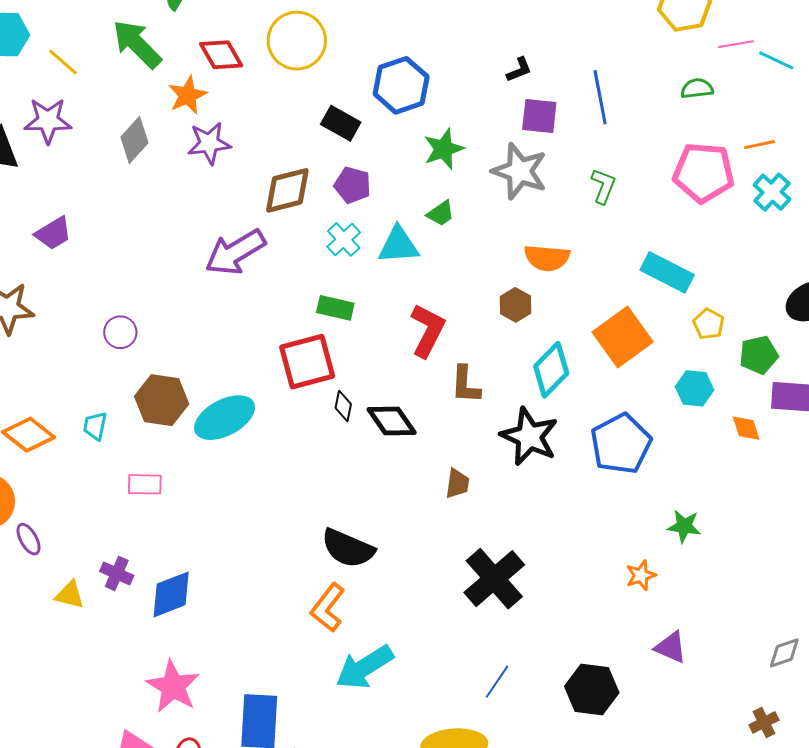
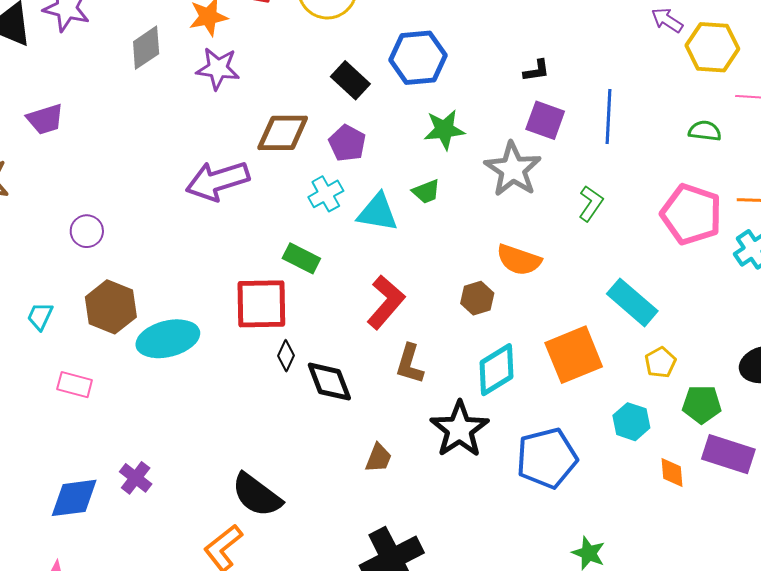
purple cross: (117, 573) -> (136, 478), moved

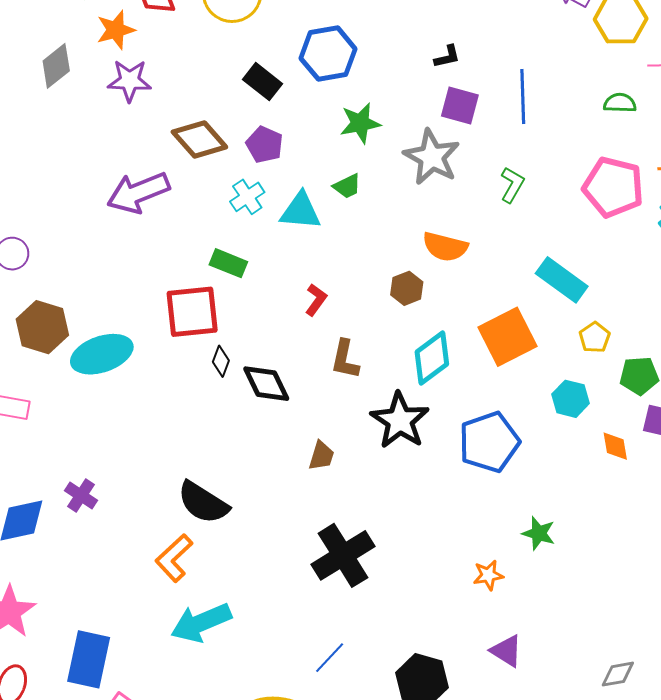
brown diamond: (283, 133) -> (199, 140), turned 54
red L-shape: (386, 302) -> (316, 300), size x0.6

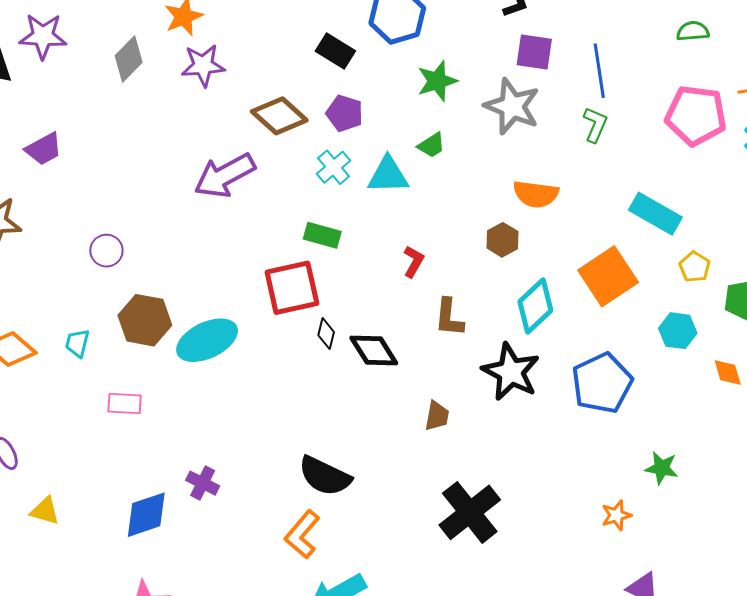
blue line: (523, 97) -> (599, 71), moved

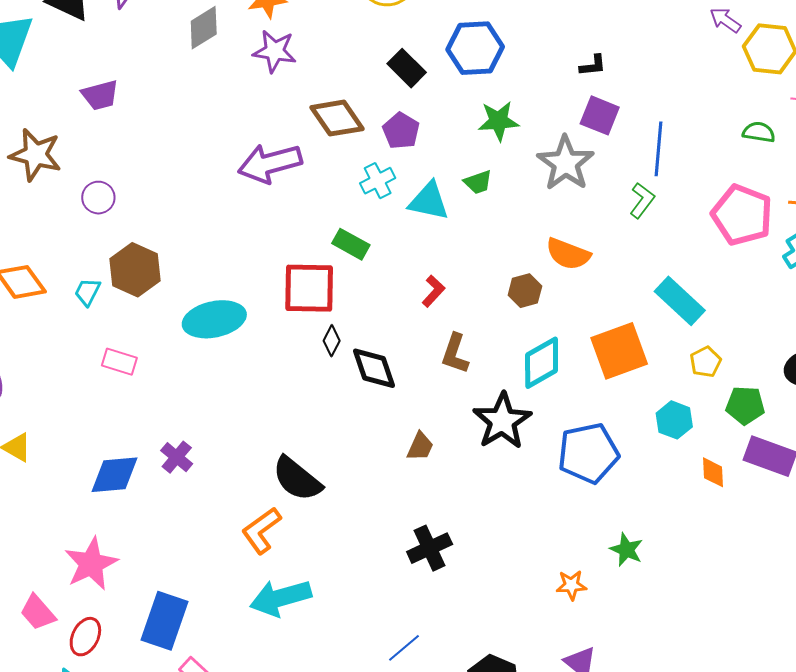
purple circle: (106, 251) -> (98, 198), moved
brown hexagon: (145, 320) -> (135, 270), moved
black cross: (470, 512) -> (430, 548), size x0.7

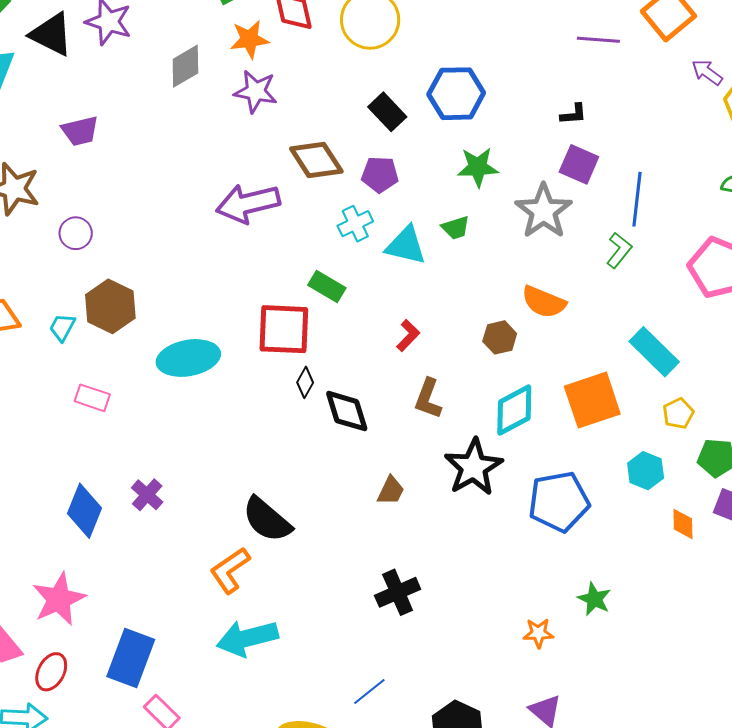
purple pentagon: (401, 131) -> (380, 174), turned -30
blue diamond: (114, 475) -> (85, 511), turned -64

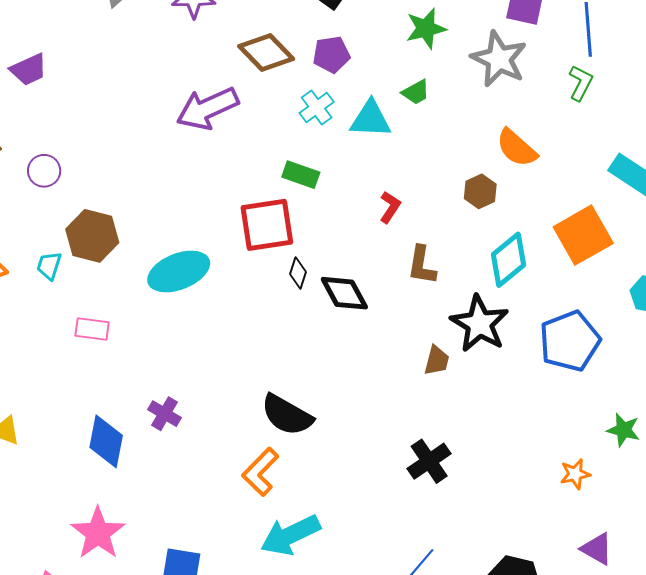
orange semicircle: (544, 302) -> (517, 148), turned 30
brown trapezoid: (391, 491) -> (437, 360), moved

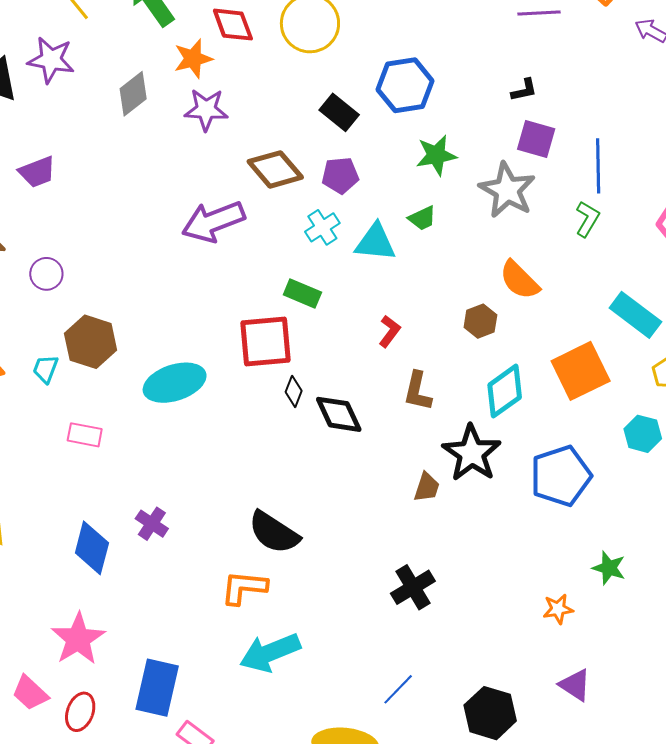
orange L-shape: (260, 472) -> (244, 588), turned 48

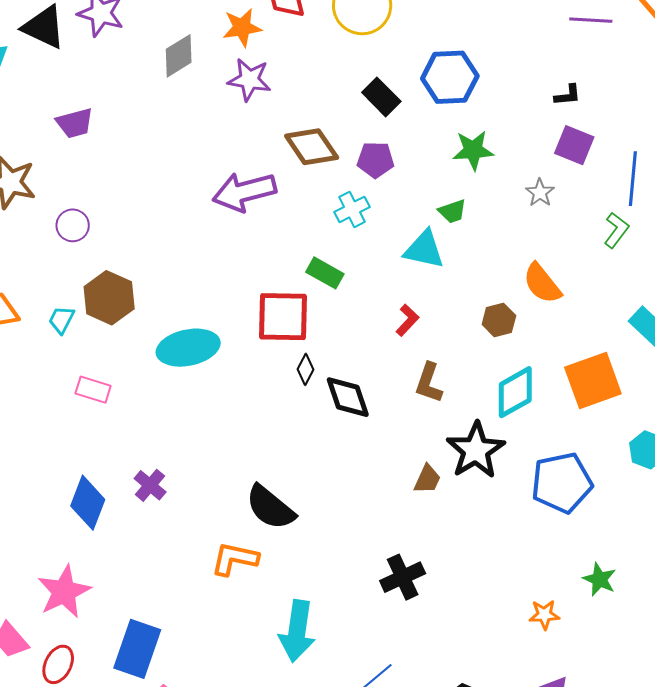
gray star: (507, 190) -> (540, 193), size x0.5
cyan triangle: (375, 242) -> (424, 250), moved
cyan arrow: (270, 652) -> (297, 631), moved, turned -66

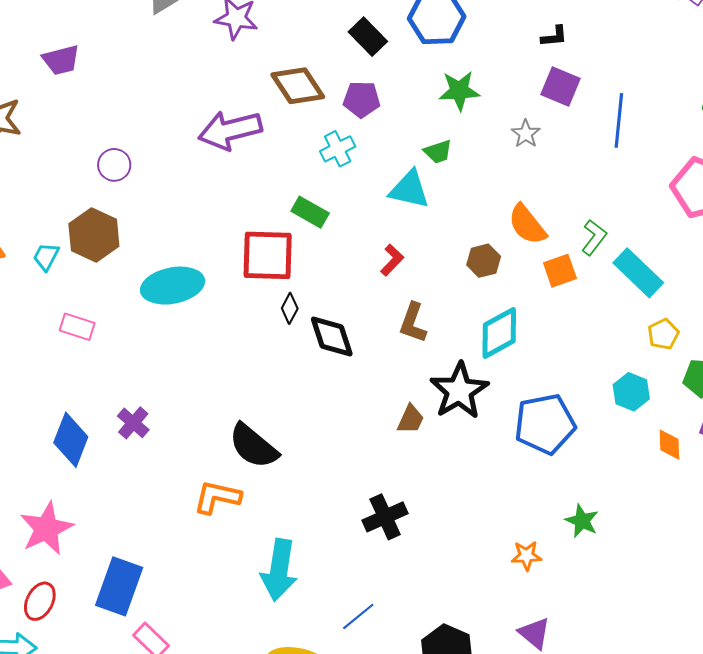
purple circle: (73, 225) -> (114, 165), moved
green L-shape: (616, 230) -> (594, 237), moved
orange square: (593, 381) -> (560, 271), moved, size x0.6

